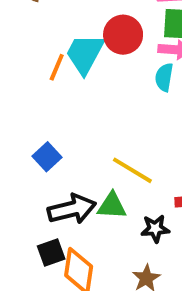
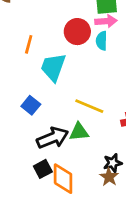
red circle: (123, 35) -> (77, 32), moved
cyan trapezoid: (85, 54) -> (53, 67), moved
black star: (155, 229) -> (113, 163), moved

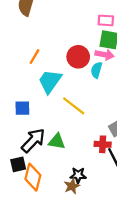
blue square: (31, 105) -> (22, 108), turned 35
yellow line: (89, 106) -> (74, 106), moved
black arrow: (53, 138) -> (33, 140), turned -40

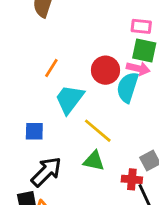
cyan semicircle: (96, 70) -> (128, 87), size x1.5
green triangle: (57, 141) -> (94, 161), moved

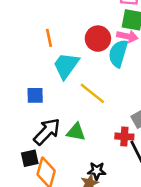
orange line: (51, 68) -> (49, 38), turned -42
green triangle: (94, 161) -> (76, 132), moved

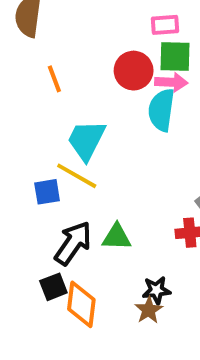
orange line: (49, 38) -> (54, 79), moved
red circle: (98, 39) -> (134, 71), moved
yellow line: (92, 93) -> (77, 176), moved

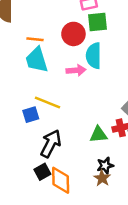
orange line: (54, 79) -> (35, 39), moved, turned -56
pink arrow: (171, 82) -> (76, 70), moved
cyan trapezoid: (86, 140) -> (37, 60), moved, turned -36
green triangle: (117, 237) -> (98, 135), moved

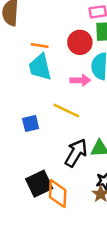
yellow line: (47, 102) -> (66, 111), moved
black arrow: (51, 144) -> (76, 153), moved
black square: (42, 172) -> (39, 184), size x1.5

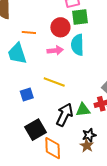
cyan trapezoid: (40, 67) -> (17, 54), moved
pink arrow: (80, 80) -> (55, 50), moved
black square: (39, 184) -> (36, 130), moved

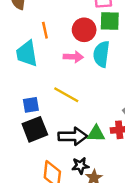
orange line: (29, 32) -> (45, 30), turned 64
black arrow: (65, 115) -> (73, 136), turned 55
black square: (36, 130) -> (35, 129), moved
black star: (89, 135) -> (80, 166), moved

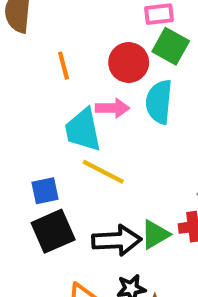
green square: (110, 21) -> (171, 46), turned 30
cyan trapezoid: (27, 54) -> (83, 130), moved
green triangle: (96, 134) -> (155, 234), turned -30

